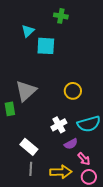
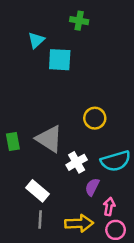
gray triangle: (26, 91) -> (49, 139), moved, turned -45
purple semicircle: (71, 144) -> (92, 187), turned 144
pink arrow: (84, 159) -> (109, 207), turned -128

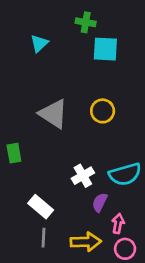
cyan square: (60, 60) -> (105, 49), moved
yellow circle: (95, 118) -> (103, 111), moved
gray triangle: (49, 139) -> (53, 114), moved

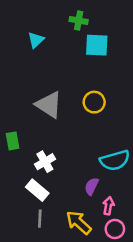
white cross: (83, 176) -> (45, 162), moved
yellow arrow: (86, 242) -> (79, 223), turned -136

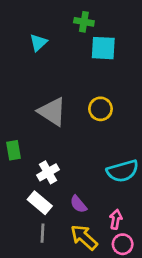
purple semicircle: (92, 186) -> (78, 204), moved, turned -66

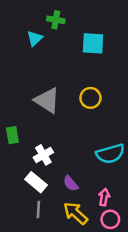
green cross: (84, 22) -> (56, 20), moved

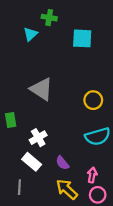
yellow circle: (90, 98) -> (93, 100), moved
gray line: (38, 209) -> (19, 187), moved

